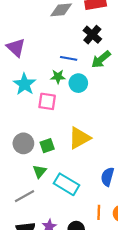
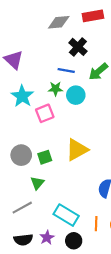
black cross: (92, 35) -> (78, 47), moved
pink square: (47, 101) -> (45, 113), turned -30
cyan rectangle: (66, 184) -> (66, 215), moved

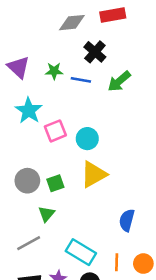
green star: (55, 89) -> (54, 71), moved
cyan circle: (76, 95) -> (87, 139), moved

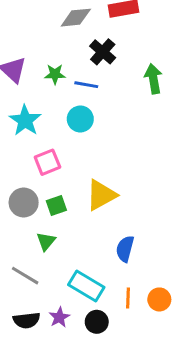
green arrow: (119, 81) -> (153, 79), moved, turned 120
pink square: (55, 131) -> (47, 162), moved
cyan circle: (87, 139) -> (80, 119), moved
blue semicircle: (127, 220) -> (125, 249), moved
gray line: (29, 243) -> (25, 276), turned 60

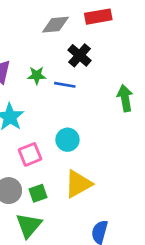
green arrow: (153, 79) -> (125, 98), moved
cyan circle: (80, 119) -> (67, 140), moved
green triangle: (46, 241) -> (29, 225), size x1.5

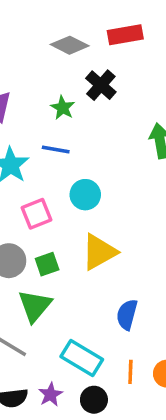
gray diamond: (55, 25) -> (70, 45), turned 32
green star: (37, 75) -> (63, 108), moved, turned 30
blue line: (65, 85) -> (56, 149), moved

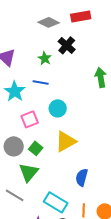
green square: (47, 264) -> (36, 148), turned -32

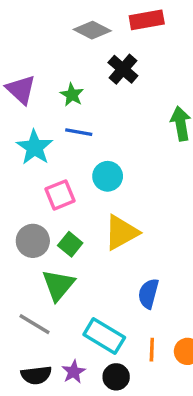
green star: (45, 58) -> (72, 95), moved

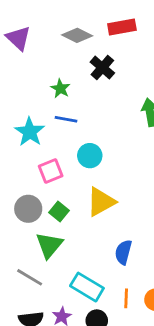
purple triangle: (21, 90) -> (18, 38), moved

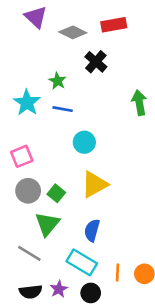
purple triangle: (18, 38) -> (36, 17), moved
cyan star: (30, 132) -> (27, 103), moved
pink square: (51, 171) -> (22, 156), moved
blue semicircle: (123, 252) -> (92, 230), moved

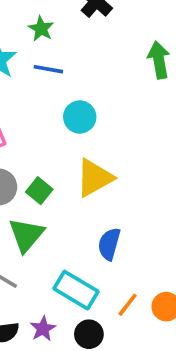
blue semicircle: (92, 230) -> (109, 244), moved
orange line: (118, 273) -> (128, 305), turned 36

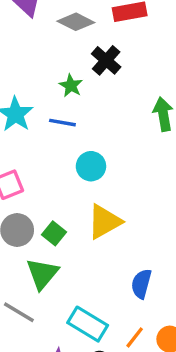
green star: (41, 29) -> (71, 86), moved
blue semicircle: (109, 244) -> (141, 284), moved

